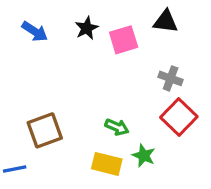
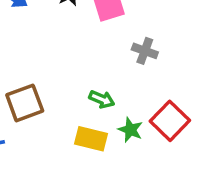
gray cross: (171, 78) -> (145, 51), moved
red square: (179, 117) -> (170, 121), moved

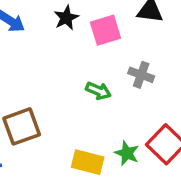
green arrow: (102, 99) -> (98, 91), moved

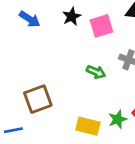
green star: (127, 153) -> (118, 119), turned 30

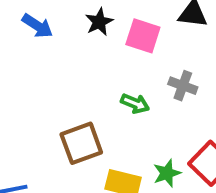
pink square: (101, 26) -> (143, 36), turned 35
brown square: (38, 99) -> (81, 143), moved

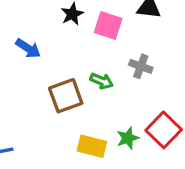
blue arrow: (37, 26) -> (28, 48), moved
brown square: (81, 143) -> (66, 96), moved

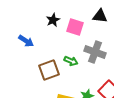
gray cross: (141, 66) -> (95, 52), size x1.5

